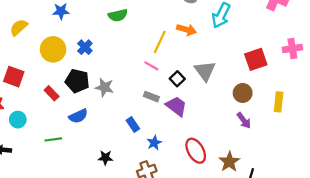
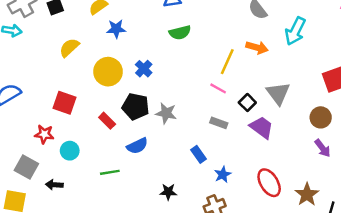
purple trapezoid: (176, 106) -> (262, 127), moved

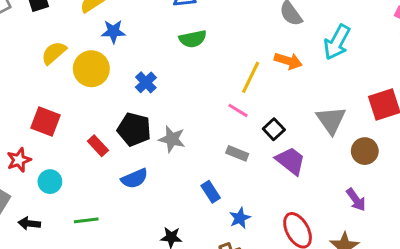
yellow circle: (108, 72) -> (91, 69), moved
gray triangle: (278, 93) -> (331, 120), moved
red star: (44, 134) -> (19, 160), turned -30
purple arrow: (323, 148) -> (356, 200), moved
green line: (110, 172) -> (86, 220), moved

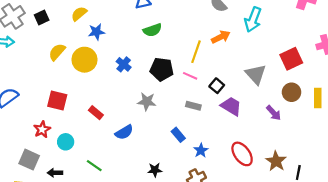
orange arrow: (288, 61) -> (221, 37), turned -36
black pentagon: (134, 129) -> (162, 69), moved
brown circle: (365, 151) -> (292, 92), moved
purple arrow: (356, 200) -> (274, 113), moved
green line: (86, 220) -> (94, 166), turned 49

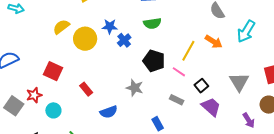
blue star: (97, 32) -> (110, 26), moved
orange arrow: (221, 37) -> (214, 42), turned 48
blue cross: (124, 64) -> (124, 40), moved
gray square: (29, 160) -> (14, 106), moved

